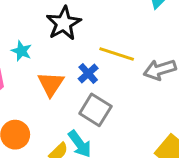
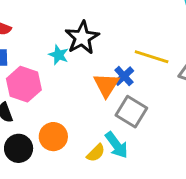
black star: (64, 23) -> (82, 38), moved
orange triangle: (51, 84) -> (106, 85), moved

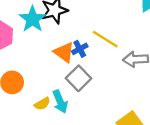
cyan star: (59, 55) -> (33, 19), size x1.6
orange triangle: (106, 85) -> (64, 52), turned -40

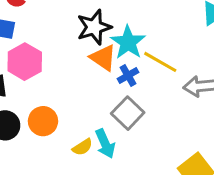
cyan star: (33, 19) -> (128, 42), moved
orange triangle: (64, 52) -> (103, 58), moved

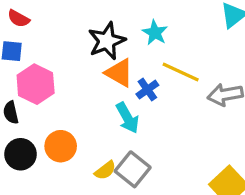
cyan star: (128, 42) -> (155, 33), moved, size x0.7
gray square: (128, 113) -> (133, 169), moved
cyan arrow: (105, 144) -> (127, 118), moved

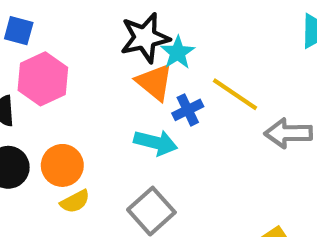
cyan star: (155, 33) -> (178, 53), moved
cyan arrow: (127, 118) -> (156, 143), turned -56
yellow semicircle: (105, 170) -> (75, 201), moved

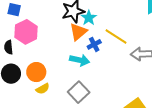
orange triangle: (155, 82) -> (78, 32), turned 42

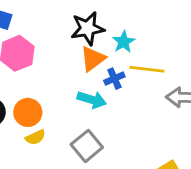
cyan star: (89, 18) -> (124, 42), moved
yellow line: (116, 36) -> (147, 69), turned -30

